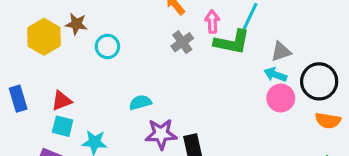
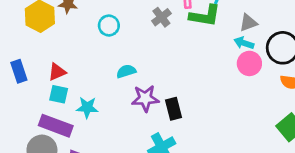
cyan circle: (107, 46) -> (109, 26), moved

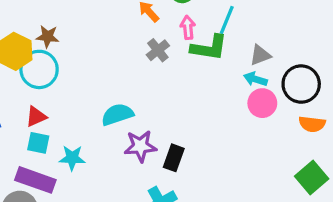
cyan circle: (109, 26) -> (39, 69), moved, size x1.5
cyan semicircle: (126, 71) -> (117, 115), size x1.4
black rectangle: (173, 109) -> (174, 158), turned 35

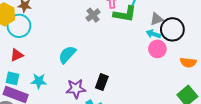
black circle: (301, 84) -> (172, 29), moved
cyan semicircle: (117, 115) -> (67, 55), turned -30
cyan square: (38, 143) -> (12, 78), moved
purple star: (140, 146) -> (76, 89), moved

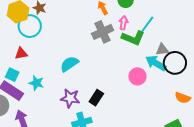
gray cross: (93, 15) -> (103, 32), size x1.5
cyan arrow: (153, 34) -> (156, 63), size x1.5
pink circle: (157, 49) -> (137, 76), moved

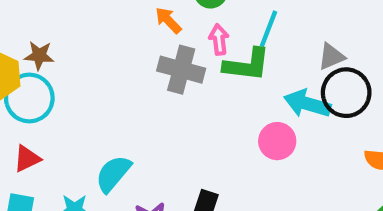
gray cross: (103, 32) -> (181, 70), turned -35
gray triangle: (162, 50) -> (331, 57), moved
cyan semicircle: (69, 64) -> (113, 174), moved

